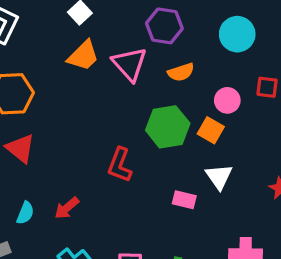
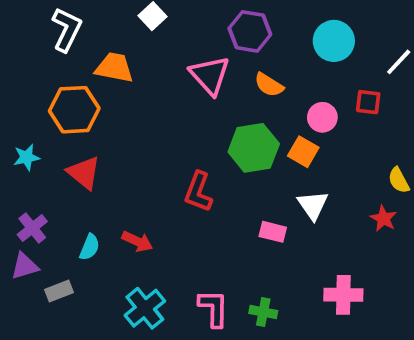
orange trapezoid: (83, 56) -> (114, 68), moved, turned -124
orange semicircle: (181, 72) -> (269, 85), turned 50
red arrow: (67, 208) -> (137, 241), turned -115

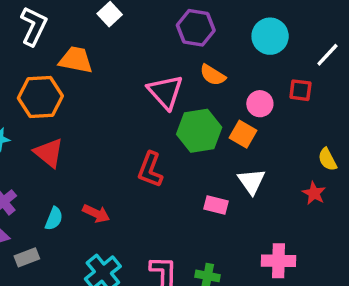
pink triangle: (210, 75) -> (165, 92), moved

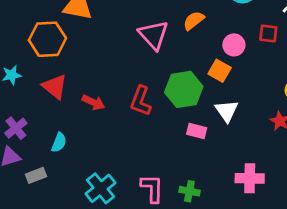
orange semicircle: (213, 75) -> (194, 21), turned 110
green hexagon: (199, 131) -> (184, 89), moved
red arrow: (96, 213) -> (93, 102), moved

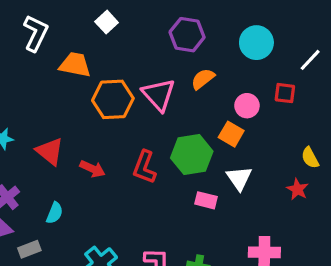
orange hexagon: (47, 39) -> (113, 99), moved

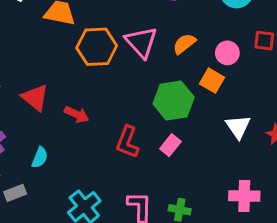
orange semicircle: (203, 79) -> (184, 44), moved
red L-shape: (144, 167) -> (127, 142), moved
white triangle: (239, 178) -> (238, 127), moved
pink rectangle: (206, 200) -> (170, 145), moved, turned -65

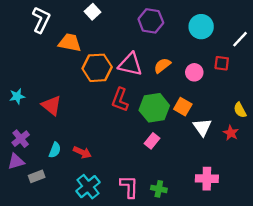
pink triangle: (141, 42) -> (130, 64), turned -35
orange square: (212, 81) -> (183, 107), moved
red arrow: (77, 114) -> (82, 152), moved
red L-shape: (127, 142) -> (120, 100), moved

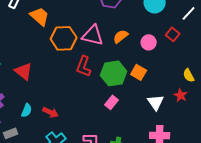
orange trapezoid: (70, 43) -> (40, 16), turned 30
red square: (222, 63) -> (173, 34), turned 32
white triangle: (202, 127) -> (156, 102), moved

